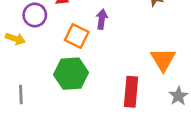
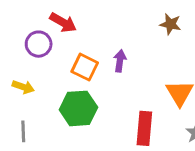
purple arrow: (102, 19) -> (120, 61), moved
yellow arrow: (15, 39) -> (23, 87), moved

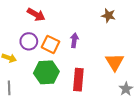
purple circle: (39, 44) -> (29, 41), moved
red rectangle: (144, 128) -> (78, 80), moved

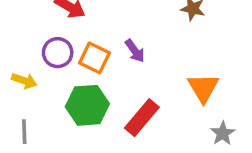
purple arrow: (74, 40) -> (135, 51), turned 136
red rectangle: (78, 80) -> (142, 118), turned 35

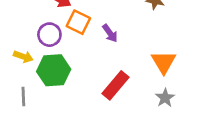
orange square: (94, 58) -> (78, 22), moved
green hexagon: (87, 105) -> (54, 70), moved
gray star: (223, 133) -> (165, 98), moved

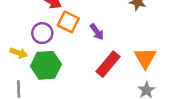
red rectangle: (116, 85) -> (108, 64), moved

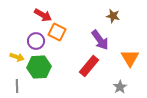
purple arrow: (97, 32) -> (100, 40), moved, size x1.5
orange triangle: (145, 58) -> (130, 58), moved

